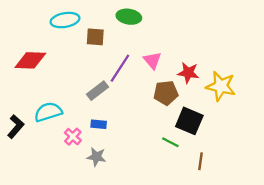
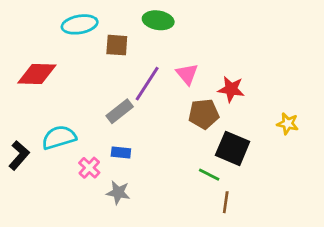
yellow star: (221, 86) -> (288, 124), moved, size x0.6
brown line: (201, 161) -> (226, 202), moved

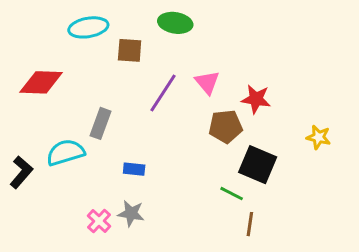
gray rectangle: (120, 111) -> (101, 123), moved, turned -32
pink cross: (89, 168) -> (99, 221), moved

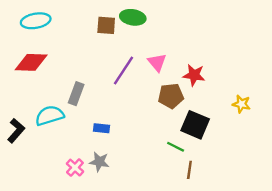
cyan ellipse: (88, 27) -> (36, 21), moved
brown square: (130, 50) -> (106, 25), moved

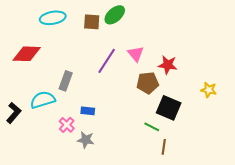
green ellipse: (133, 17) -> (115, 15), turned -50
cyan ellipse: (36, 21) -> (53, 18), moved
pink cross: (75, 168) -> (67, 125), moved

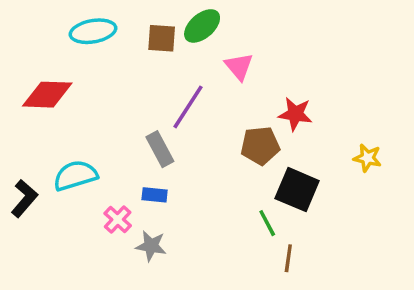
pink triangle: (136, 54) -> (239, 66), moved
gray rectangle: (66, 81) -> (160, 149), moved, turned -48
green line: (152, 127) -> (267, 223), turned 35

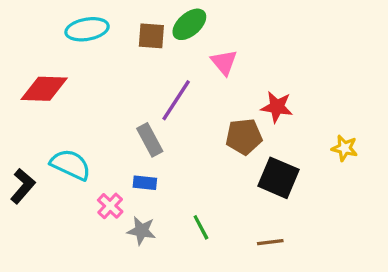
cyan semicircle: (75, 176) -> (71, 165), turned 42
green line: (267, 223) -> (201, 227), moved
brown line: (288, 258) -> (270, 242), turned 75

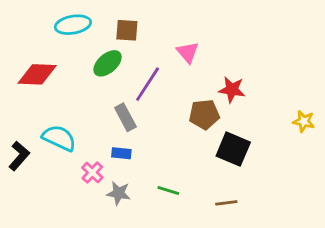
green ellipse: (189, 24) -> (108, 63), moved
yellow star: (345, 148) -> (304, 121), moved
green line: (201, 227) -> (168, 190), turned -45

